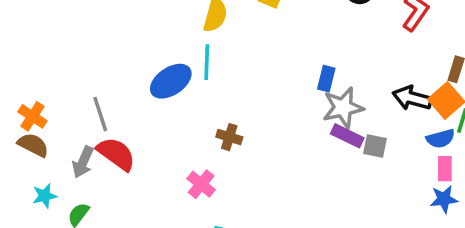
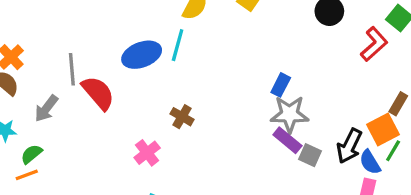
black arrow: (412, 98) -> (349, 146), moved, turned -92
blue semicircle: (441, 139) -> (370, 162), turned 60
red semicircle: (116, 154) -> (98, 93), moved

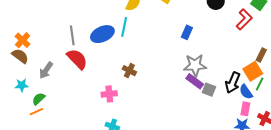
gray line: (72, 69) -> (72, 35), moved
blue rectangle: (281, 85) -> (187, 32), moved
pink cross: (147, 153) -> (109, 94), turned 35

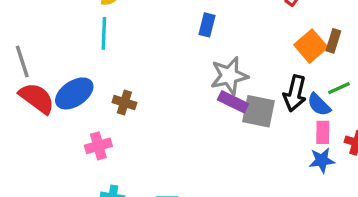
blue ellipse: (102, 34) -> (74, 93), moved
orange square: (253, 71) -> (311, 46), moved
green line: (260, 84) -> (339, 88), turned 48
gray square: (209, 90) -> (258, 111), size x1.5

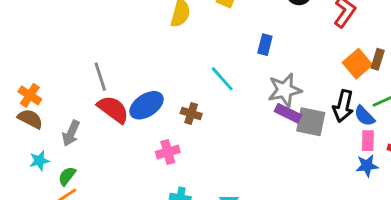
cyan line: (104, 33) -> (222, 79), moved, turned -44

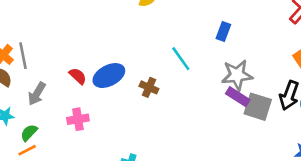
gray line: (100, 77) -> (23, 56), moved
red semicircle: (113, 109) -> (78, 76), size x0.6
pink cross: (168, 152) -> (78, 119), moved

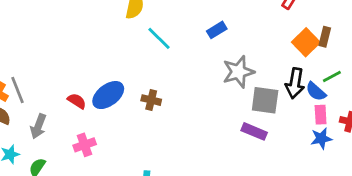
blue rectangle: (223, 31) -> (217, 30), turned 48
cyan line: (181, 59) -> (159, 38), moved
purple rectangle: (238, 97) -> (254, 131), moved

